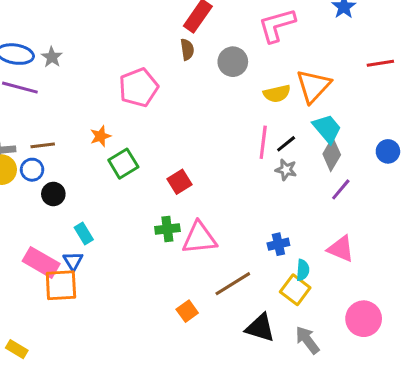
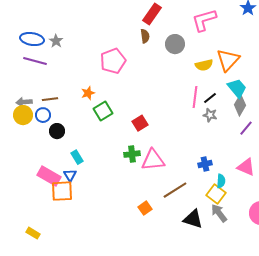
gray arrow: (307, 340) -> (219, 213), moved

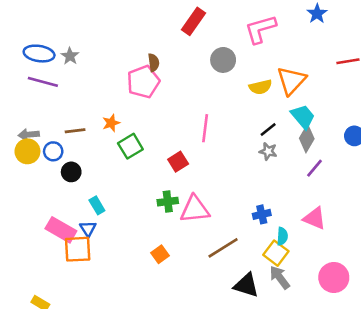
brown semicircle: (145, 36) -> (154, 63), moved
pink line: (195, 97) -> (205, 128), moved
brown line: (50, 99) -> (75, 131), moved
orange square: (145, 208) -> (160, 254), moved

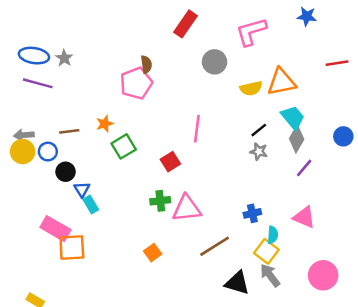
blue star: (317, 14) -> (307, 16), turned -30
orange triangle: (291, 81) -> (281, 82), turned 36
blue triangle: (88, 229) -> (82, 189), moved

